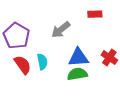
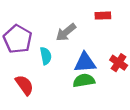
cyan semicircle: (42, 62) -> (46, 56), moved
red semicircle: (23, 65) -> (24, 85), moved

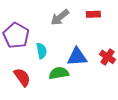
gray arrow: (66, 32) -> (60, 17), moved
green semicircle: (84, 81) -> (59, 73), moved

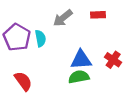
cyan semicircle: (42, 51) -> (40, 38), moved
green semicircle: (59, 73) -> (79, 77), moved

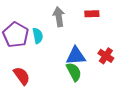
gray arrow: (63, 18) -> (59, 17), turned 120
green semicircle: (79, 77) -> (74, 72), turned 72

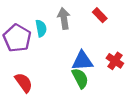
red rectangle: (92, 14) -> (100, 15), turned 48
cyan semicircle: (38, 36) -> (41, 28), moved

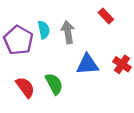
gray arrow: (64, 18) -> (68, 32), moved
green semicircle: (80, 78) -> (54, 84), moved

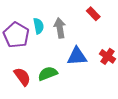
green semicircle: (54, 84) -> (48, 74), turned -84

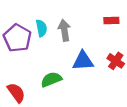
red rectangle: (93, 14) -> (111, 20), moved, turned -48
red semicircle: (22, 77) -> (16, 93), moved

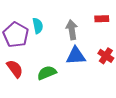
gray arrow: (64, 30) -> (72, 30), moved
red semicircle: (16, 93) -> (15, 69), moved

